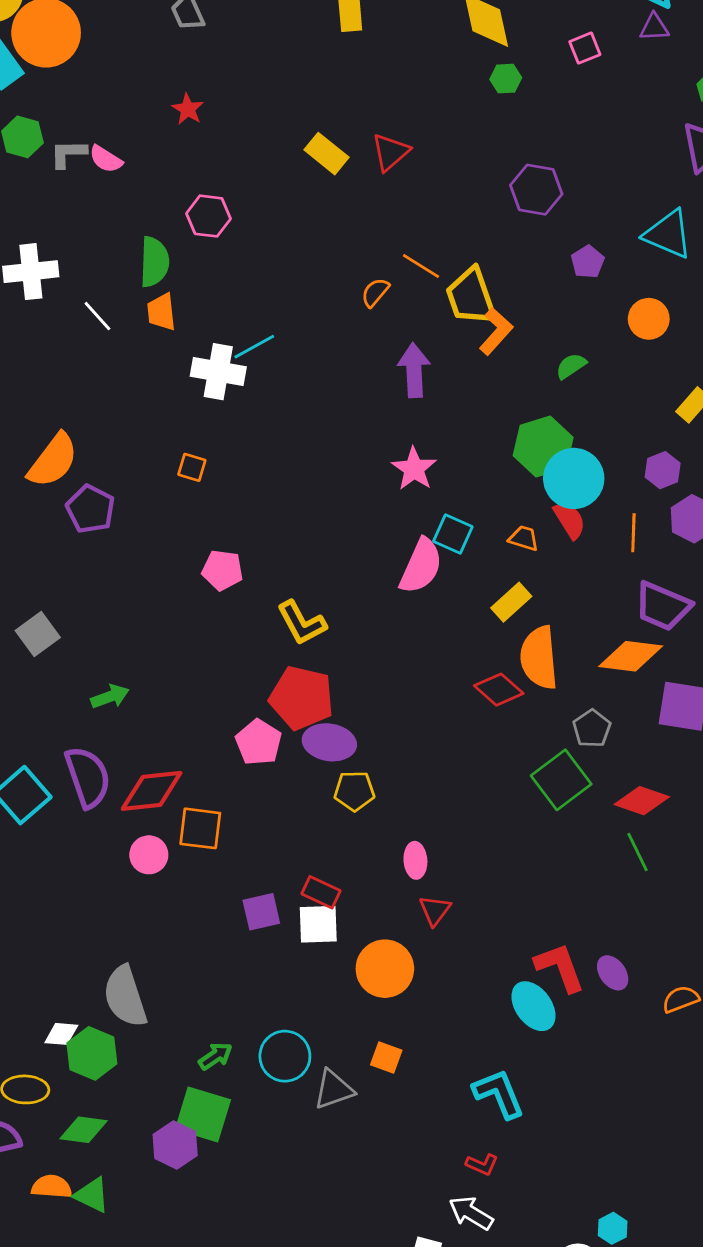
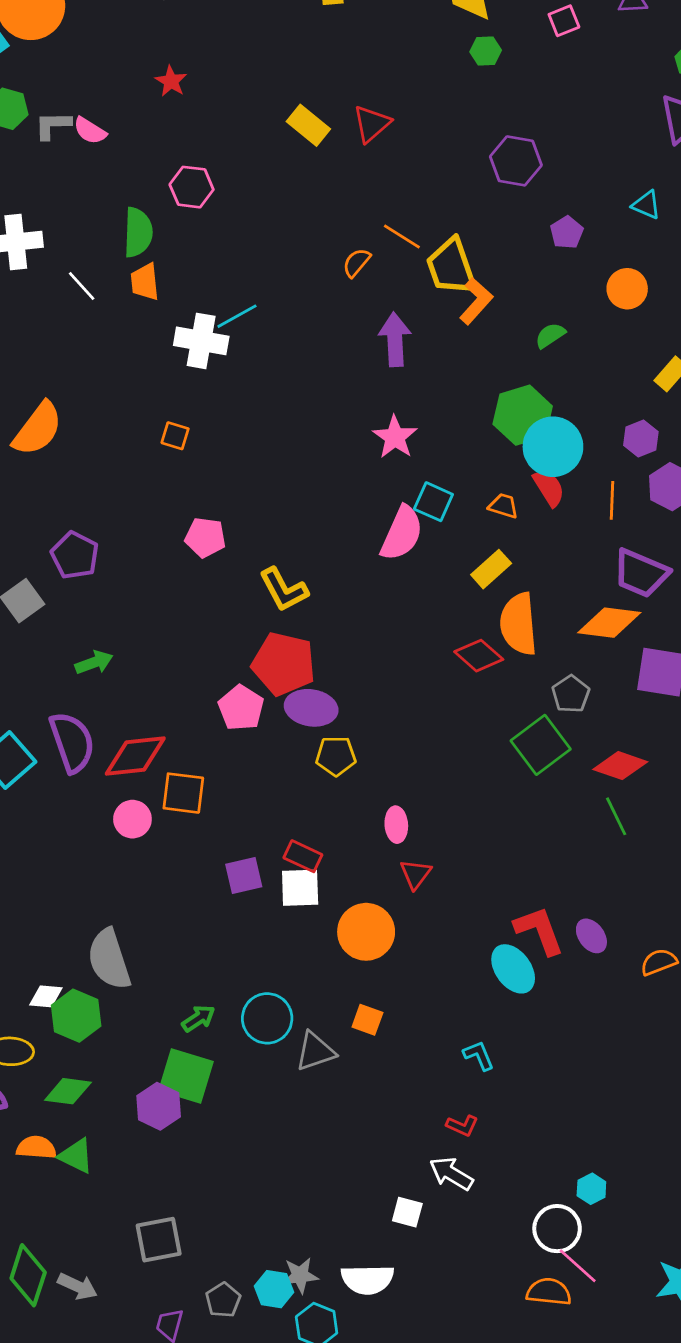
cyan triangle: (668, 234) -> (646, 205), size x0.6
purple pentagon: (90, 509) -> (75, 555), moved
cyan L-shape: (499, 1094) -> (479, 1055), size x0.6

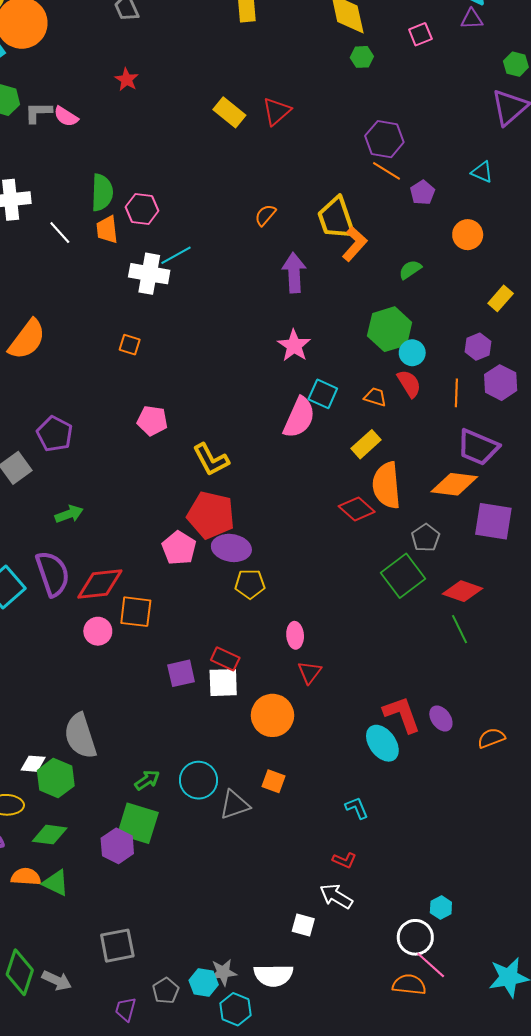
pink hexagon: (192, 187) -> (142, 209), moved
orange line: (402, 237) -> (387, 171), moved
cyan circle: (553, 447) -> (412, 353), size x0.6

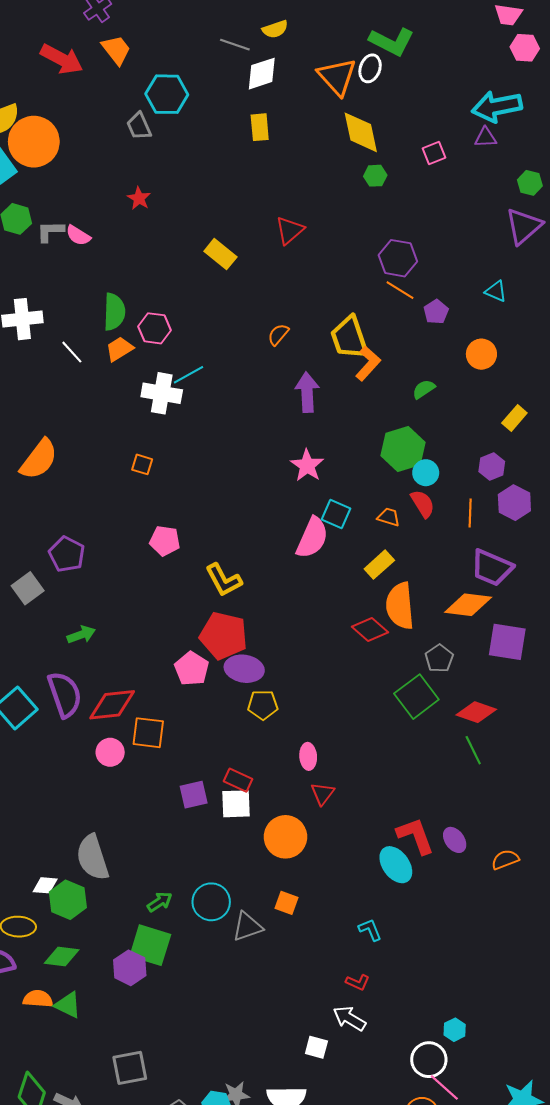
yellow rectangle: (229, 112) -> (220, 254), moved
orange trapezoid: (107, 230) -> (119, 349), turned 64

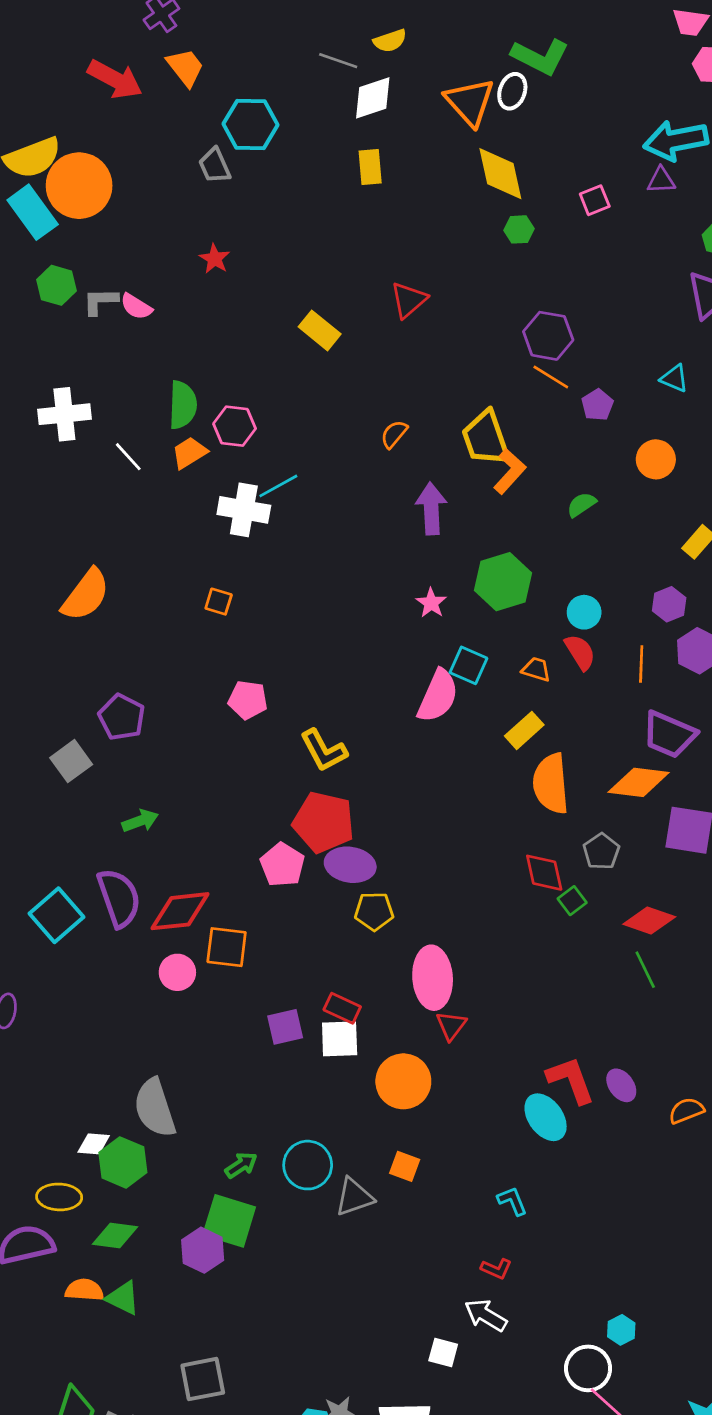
green hexagon: (403, 449) -> (503, 582), moved
pink star: (307, 466) -> (431, 603), size x0.7
red diamond: (370, 630) -> (544, 873), moved, turned 36
green square: (416, 697) -> (572, 901), size x0.5
pink ellipse: (308, 756) -> (433, 978), size x1.8

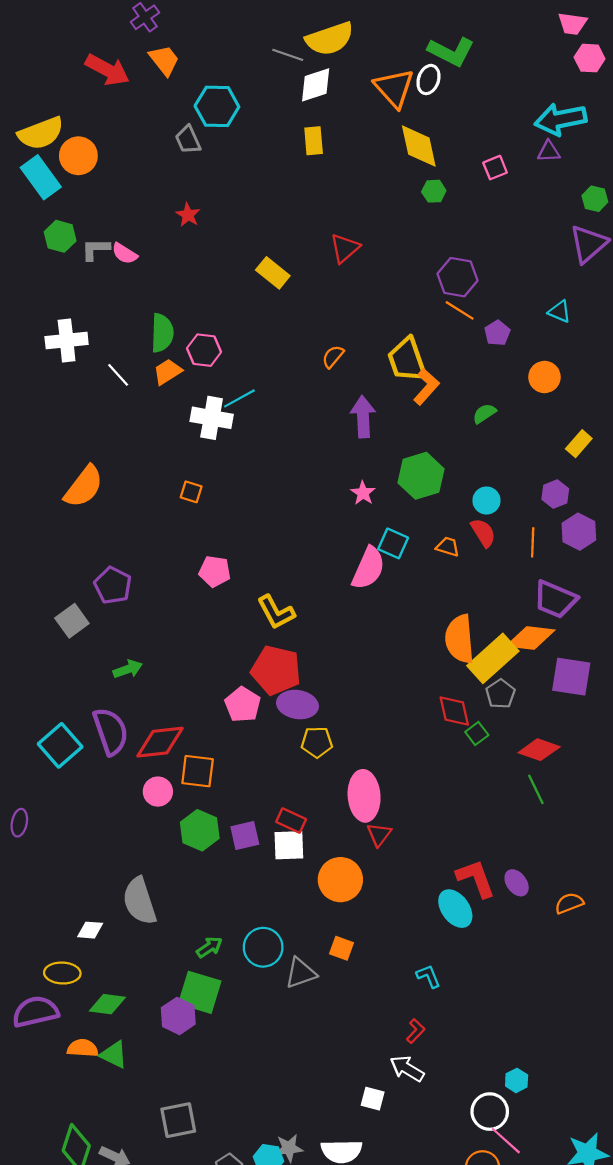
yellow semicircle: (390, 41) -> (330, 39), size x1.8
orange circle: (79, 186) -> (78, 156), size x0.7
yellow rectangle: (524, 730) -> (493, 658), moved, size x1.6
green hexagon: (123, 1162) -> (200, 830), moved
red L-shape: (496, 1269) -> (416, 1031), turned -70

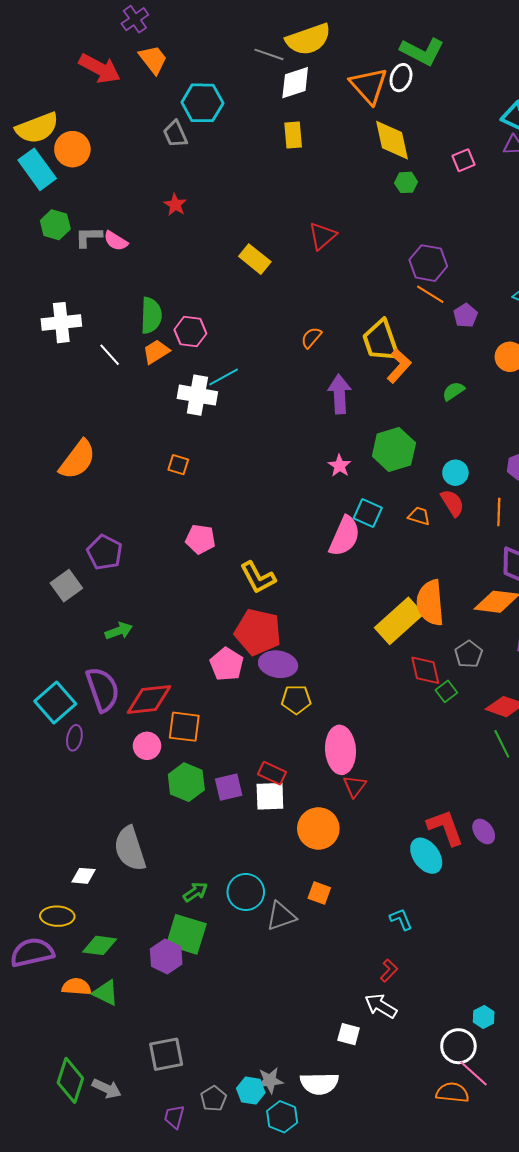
yellow rectangle: (493, 658) -> (399, 621), moved
purple ellipse: (19, 823) -> (74, 738), moved

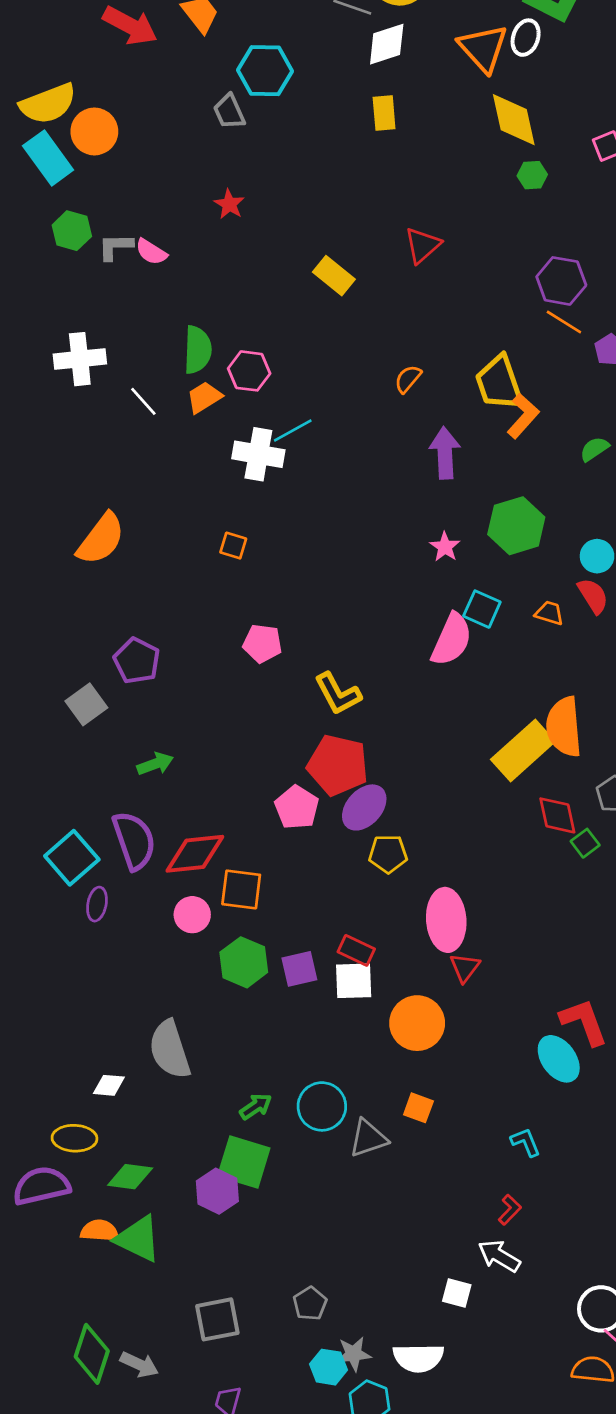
purple ellipse: (278, 664) -> (364, 807), turned -57
green triangle: (106, 993) -> (138, 1239), size x1.4
gray pentagon: (214, 1099) -> (310, 1304), moved

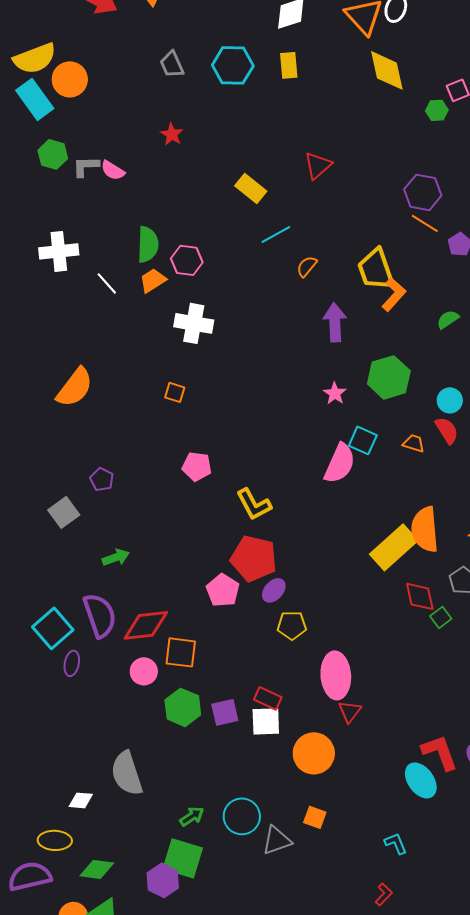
cyan hexagon: (265, 71) -> (233, 65), moved
green hexagon: (532, 175) -> (437, 110), moved
cyan line: (293, 430) -> (276, 234), moved
purple pentagon: (137, 661) -> (102, 479), size x0.7
purple ellipse: (364, 807) -> (274, 590), size x0.7

